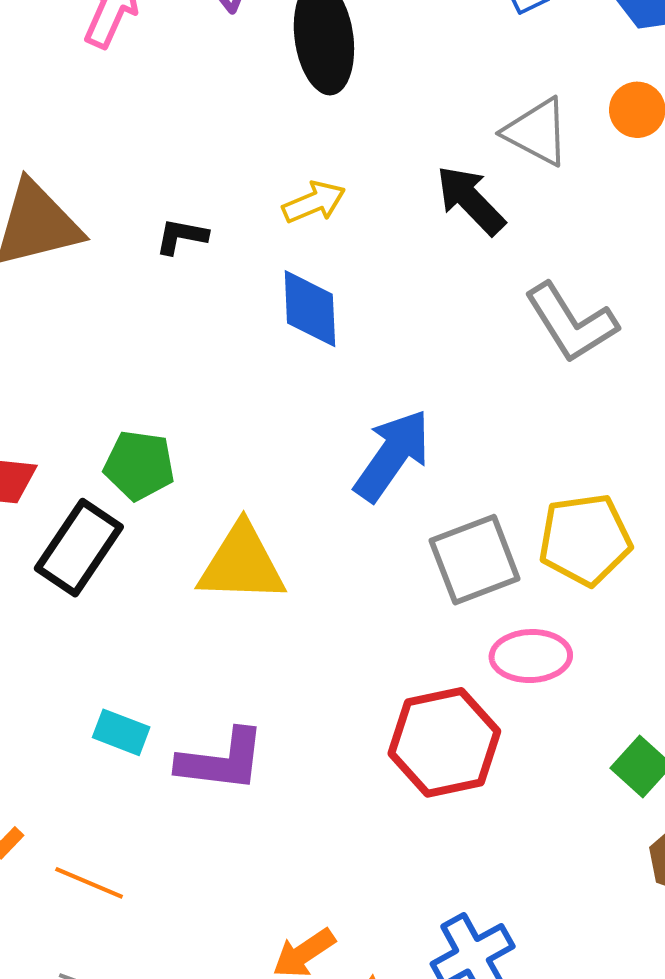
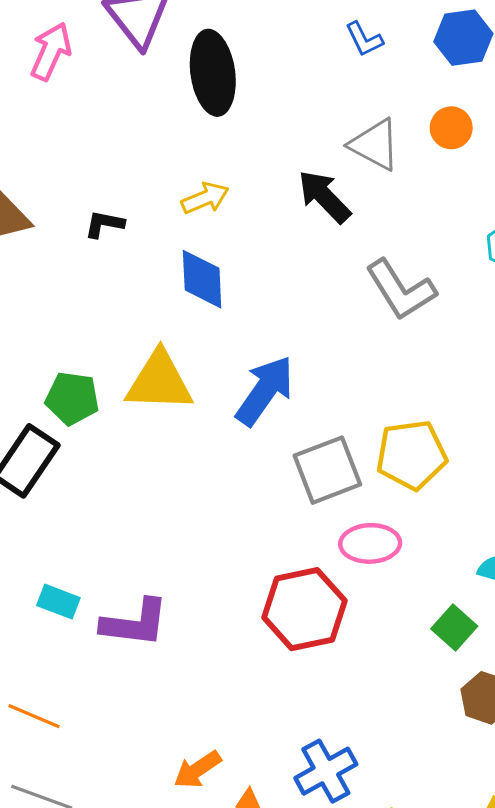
yellow triangle: (242, 564) -> (159, 381), moved

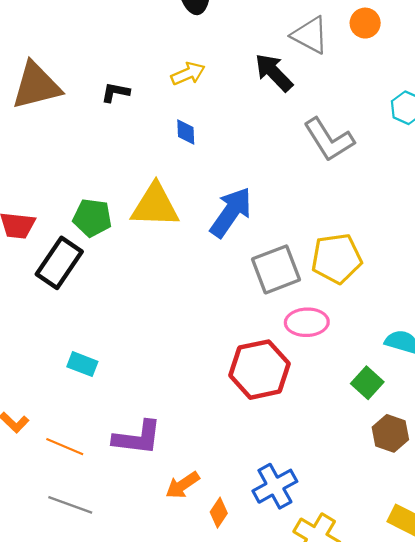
blue diamond: (202, 279) -> (186, 132), size x0.6
purple L-shape: (135, 623) -> (137, 438), moved

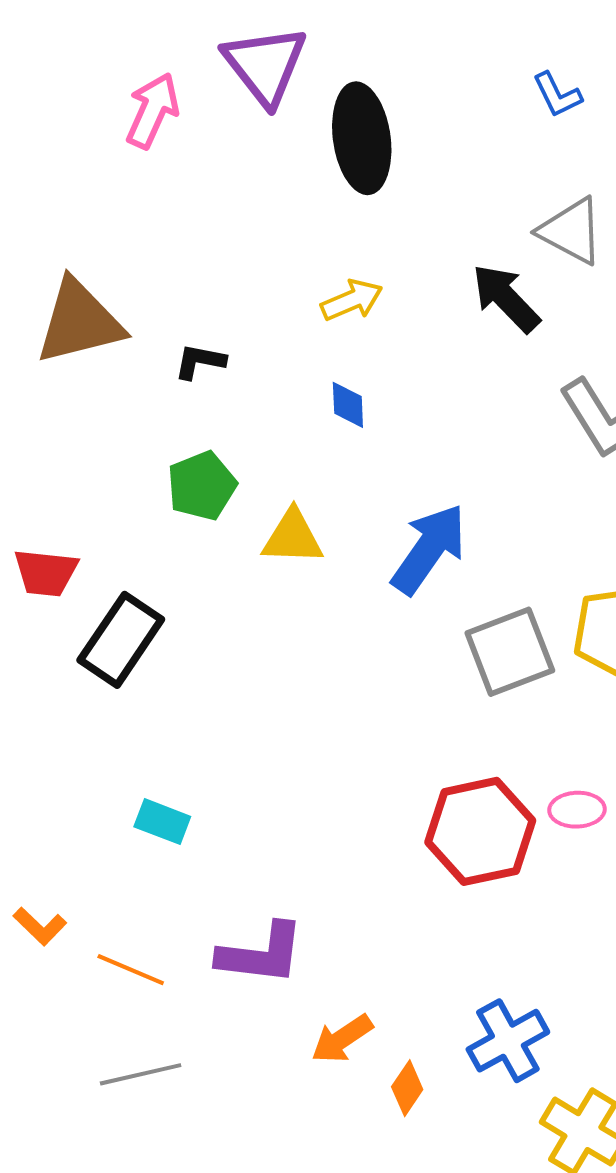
black L-shape: (115, 92) -> (200, 361), moved
yellow triangle: (155, 206) -> (293, 537), size x0.7
green pentagon: (92, 218) -> (202, 486), moved, turned -30
pink ellipse: (307, 322) -> (577, 810), moved, size x0.7
gray line: (70, 505) -> (141, 1074), turned -33

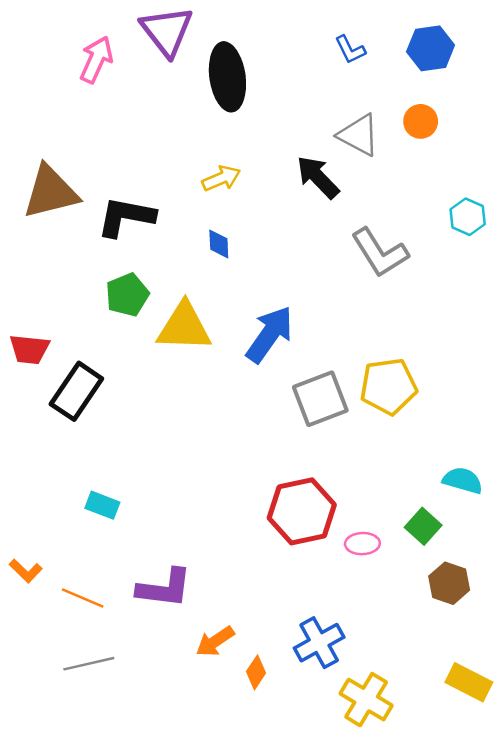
black L-shape: (200, 361) -> (126, 217), size x1.8
yellow triangle: (293, 537) -> (184, 327), size x1.4
pink ellipse: (577, 810) -> (362, 544), moved

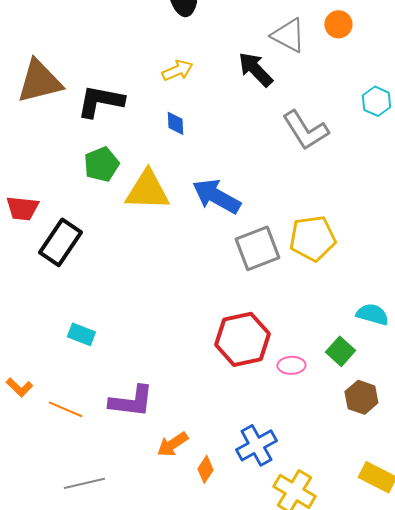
blue arrow: (270, 334) -> (216, 196), turned -96
gray line: (89, 664) -> (84, 483), moved

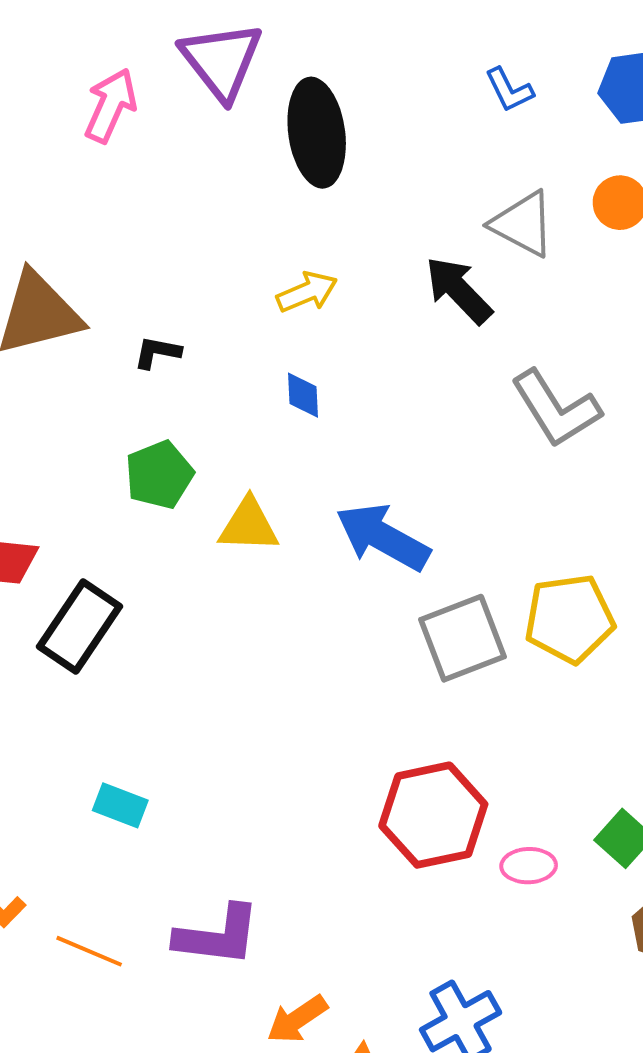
black L-shape: (100, 101) -> (157, 352), size x0.5
yellow triangle: (147, 190) -> (249, 525), size x0.7

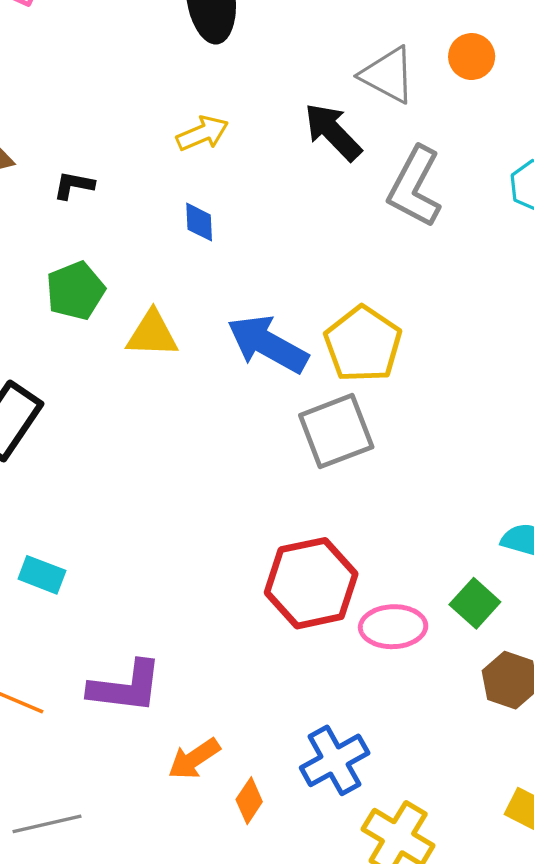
gray L-shape: (556, 409) -> (415, 187), moved, turned 60
yellow pentagon: (569, 619) -> (363, 344), moved, turned -30
pink ellipse: (529, 866) -> (393, 627), size x1.4

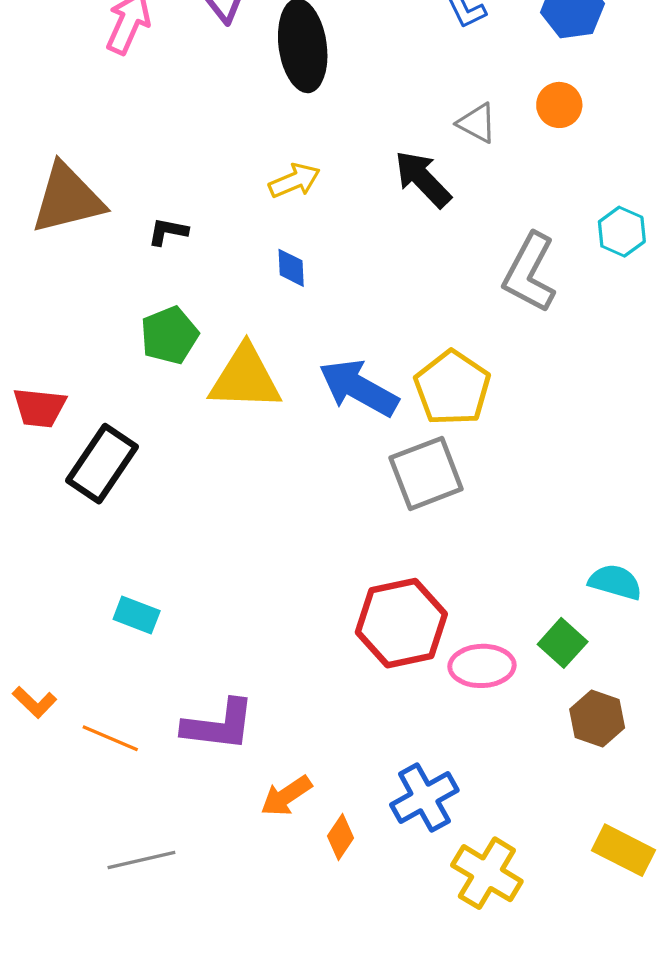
gray triangle: (388, 75) -> (477, 123), size x0.7
gray L-shape: (415, 187) -> (530, 273), moved
yellow triangle: (152, 334) -> (245, 378), size x1.4

